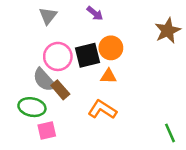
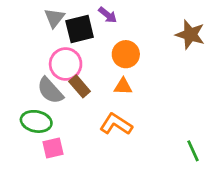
brown star: (168, 31) -> (190, 35), turned -30
black square: (87, 55) -> (80, 29), moved
brown rectangle: (60, 90) -> (80, 86), moved

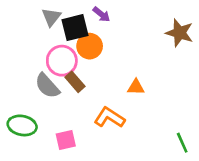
orange circle: (126, 54) -> (90, 46), moved
orange triangle: (123, 86) -> (136, 87), moved
green ellipse: (36, 121) -> (22, 125), moved
pink square: (53, 148) -> (66, 140), moved

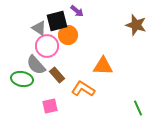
gray triangle: (51, 17) -> (39, 28), moved, turned -35
brown rectangle: (75, 82) -> (57, 75), moved
orange triangle: (136, 87) -> (103, 66), size x1.5
green ellipse: (22, 125) -> (22, 79), moved

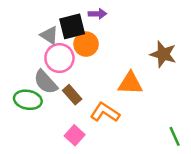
purple arrow: (77, 11) -> (97, 14), turned -40
brown star: (136, 25) -> (163, 54), moved
pink square: (50, 106) -> (75, 135), moved, turned -35

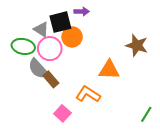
brown rectangle: (72, 95) -> (51, 79), moved
green ellipse: (28, 100) -> (23, 46), moved
green line: (175, 136) -> (146, 114), turned 56

